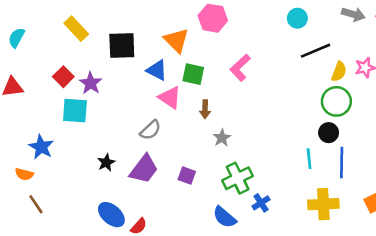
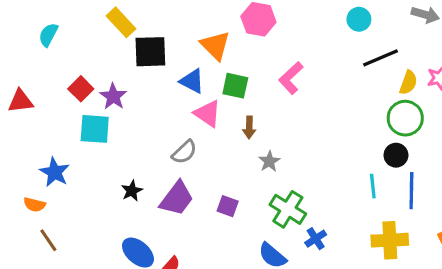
yellow rectangle: (76, 29) -> (121, 22), moved
cyan semicircle: (16, 38) -> (48, 35), moved
green cross: (238, 178) -> (288, 209), turned -32

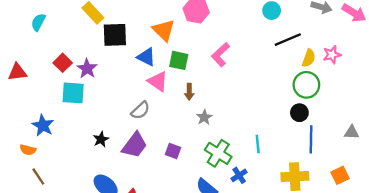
cyan line: (373, 186) -> (258, 144), moved

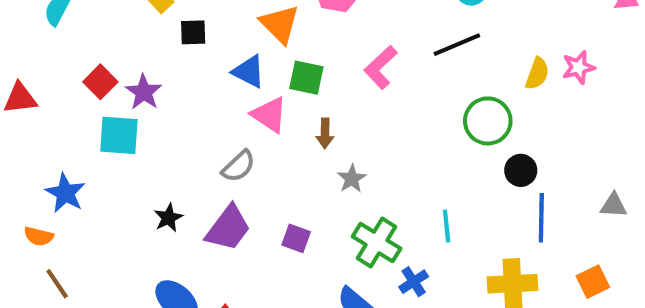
black square: (115, 35) -> (193, 32), size x0.6
black line: (288, 40) -> (457, 45), moved
green circle: (306, 85) -> (488, 121), moved

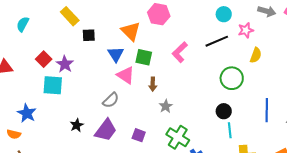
pink star: (578, 67) -> (246, 30), moved
blue triangle: (249, 71) -> (116, 54), turned 30
black circle: (521, 170) -> (224, 111), moved
blue line: (541, 218) -> (267, 110), moved
cyan line: (447, 226) -> (230, 130), moved

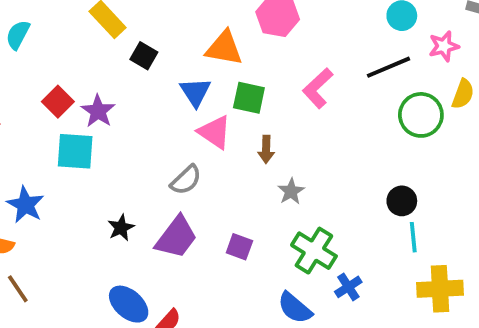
orange triangle: (131, 31) -> (224, 48), turned -35
black square: (89, 35) -> (144, 56), turned 32
green circle: (232, 78) -> (421, 115), moved

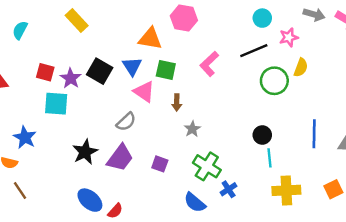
black square: (144, 56) -> (100, 71), moved, size x1.5
red square: (58, 102) -> (45, 72), turned -30
black star: (121, 228) -> (85, 152), size x1.5

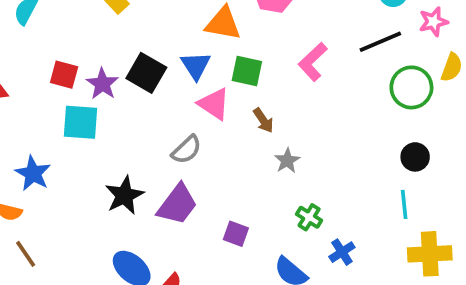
brown arrow: (177, 102) -> (263, 120), turned -35
black circle: (262, 135) -> (415, 157), moved
purple square: (160, 164) -> (236, 234), moved
green cross: (207, 166) -> (309, 217), size x0.6

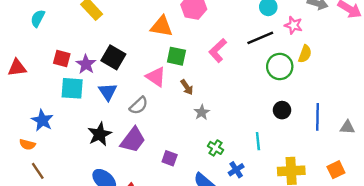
pink star: (433, 22) -> (293, 25), turned 30
blue triangle: (196, 66) -> (108, 92), moved
cyan line: (404, 204) -> (258, 141), moved

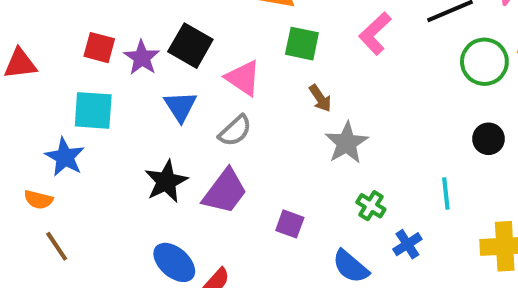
pink triangle: (156, 77) -> (243, 78), moved
cyan square: (72, 88) -> (93, 110), moved
gray star: (202, 112) -> (347, 143), size x1.5

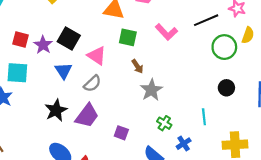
pink L-shape: (375, 33) -> (166, 32), turned -90

